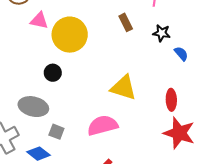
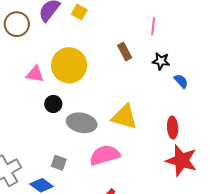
pink triangle: (39, 21) -> (35, 74), moved
gray ellipse: (33, 107) -> (82, 123), moved

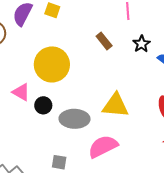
black star: (161, 61) -> (141, 44), turned -30
pink triangle: (35, 74) -> (21, 92), moved, turned 30

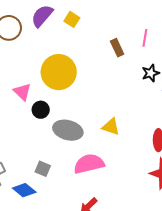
brown rectangle: (104, 41) -> (117, 48), moved
yellow triangle: (116, 105) -> (111, 127), size x0.7

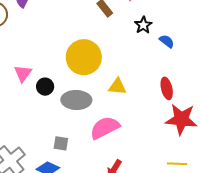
yellow circle: (59, 72) -> (84, 57), moved
pink triangle: (22, 92) -> (23, 73), turned 36

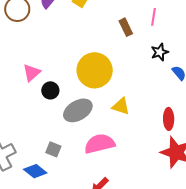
gray ellipse: (76, 100) -> (78, 110), turned -44

